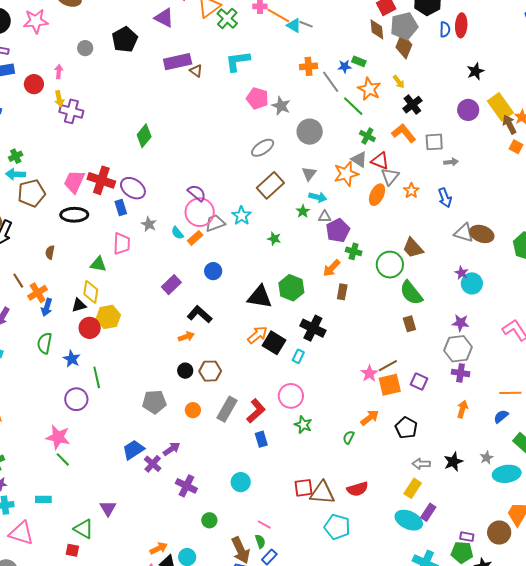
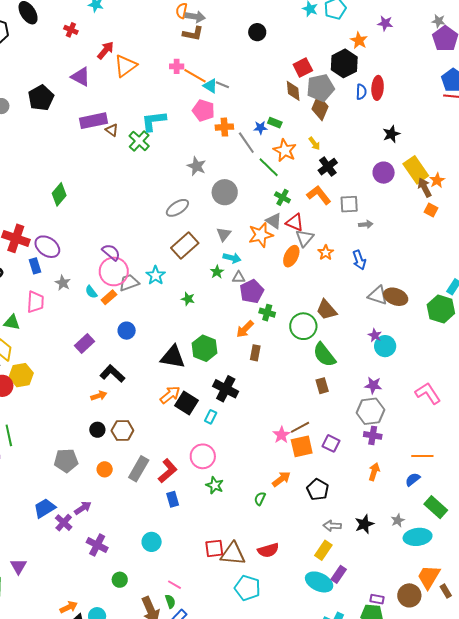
green cross: (227, 18) -> (139, 141), moved
pink pentagon: (257, 98) -> (203, 111), moved

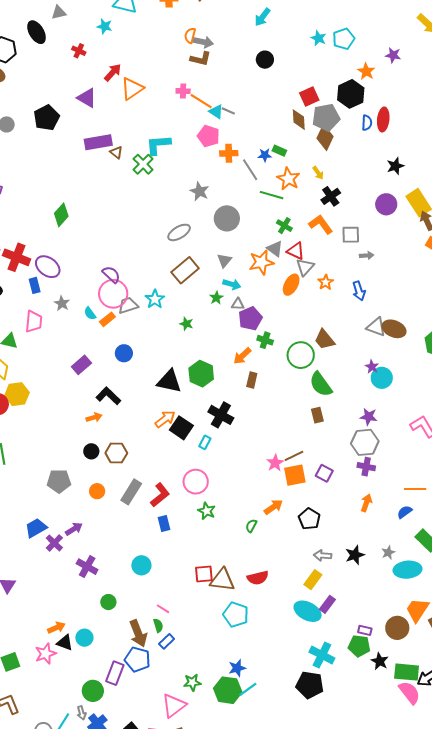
green line: (269, 167) -> (272, 195), turned -30

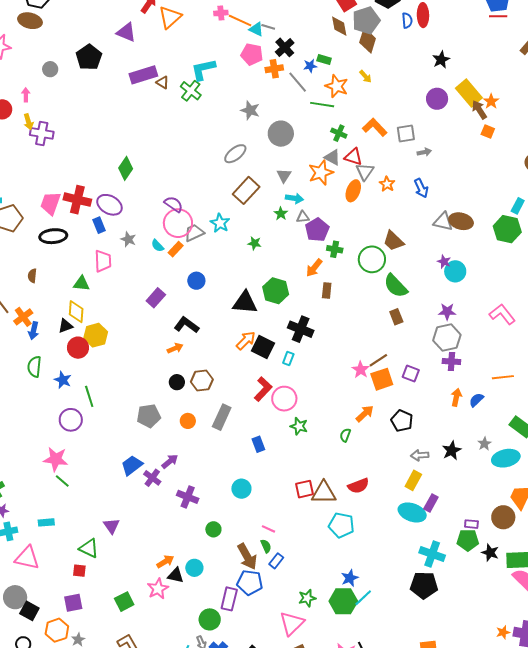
black cross: (331, 196) -> (285, 47), moved
green diamond: (61, 215) -> (126, 168), moved
red L-shape: (160, 495) -> (263, 389), moved
blue semicircle: (405, 512) -> (476, 400), moved

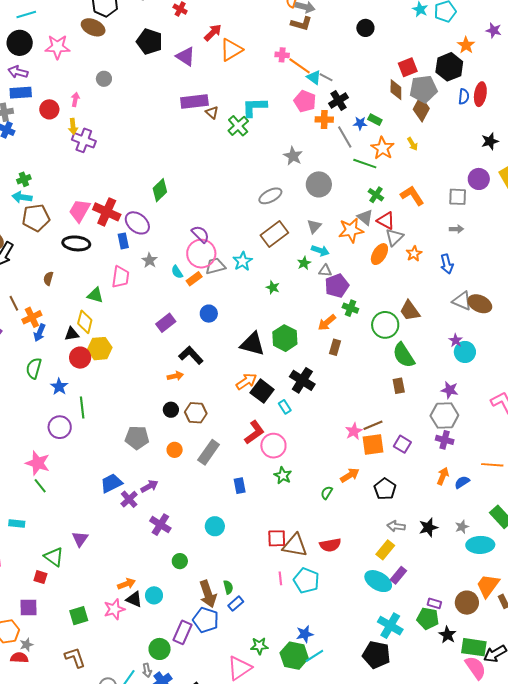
black pentagon: (89, 57) -> (149, 42), moved, turned -30
gray square: (406, 134) -> (458, 197), moved
cyan rectangle: (288, 358) -> (285, 407), turned -64
pink line: (268, 529) -> (280, 578), moved, turned 48

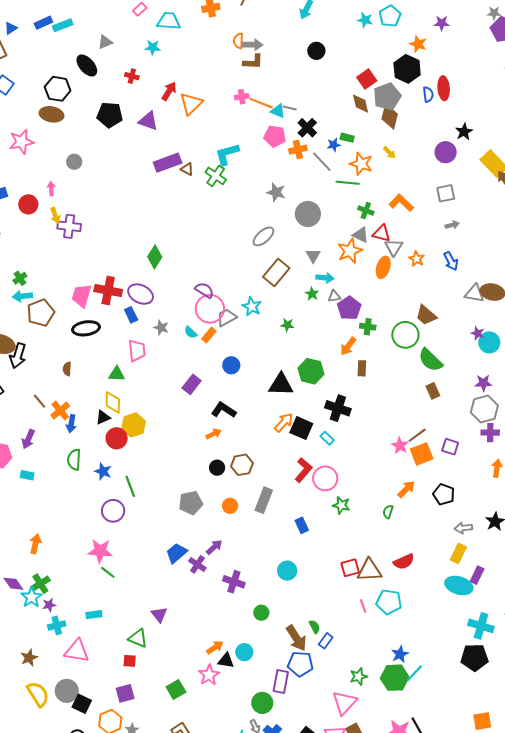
purple circle: (479, 179) -> (446, 152), moved

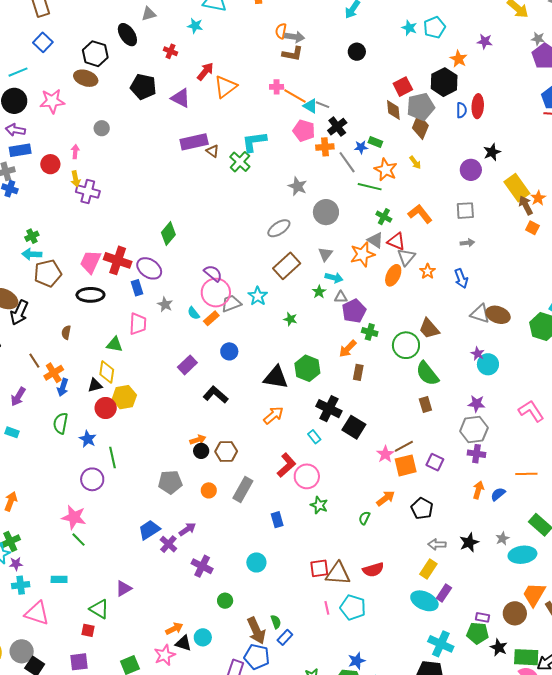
black square: (301, 428) -> (354, 427), moved
orange arrow: (213, 434) -> (198, 440), moved
purple triangle: (159, 615) -> (124, 588), turned 30

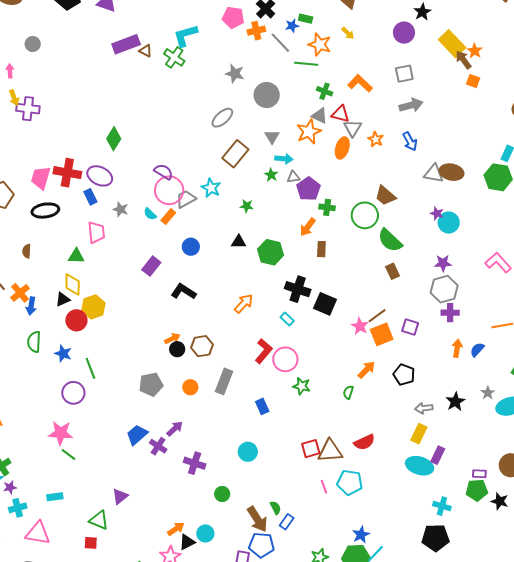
gray arrow: (467, 243) -> (411, 105), size x1.6
black triangle: (276, 377) -> (239, 242), moved, size x0.6
black triangle: (183, 643) -> (187, 542), turned -36
cyan cross: (441, 644) -> (442, 506), size x0.7

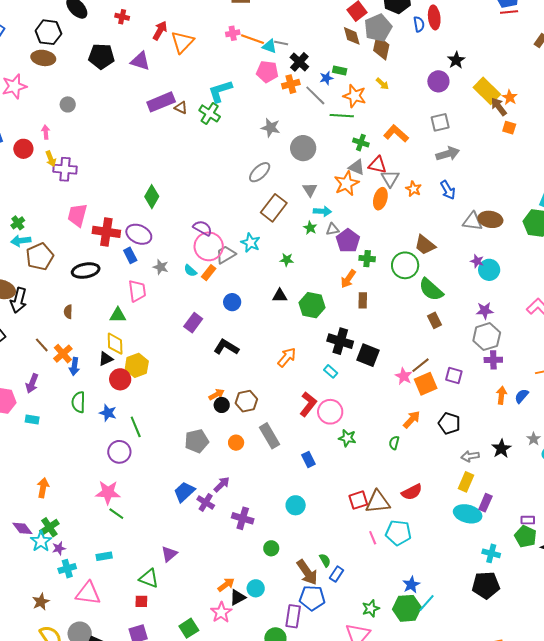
pink trapezoid: (41, 178) -> (77, 215), moved
gray rectangle: (224, 381) -> (270, 436), turned -50
green pentagon: (477, 490) -> (526, 536), turned 30

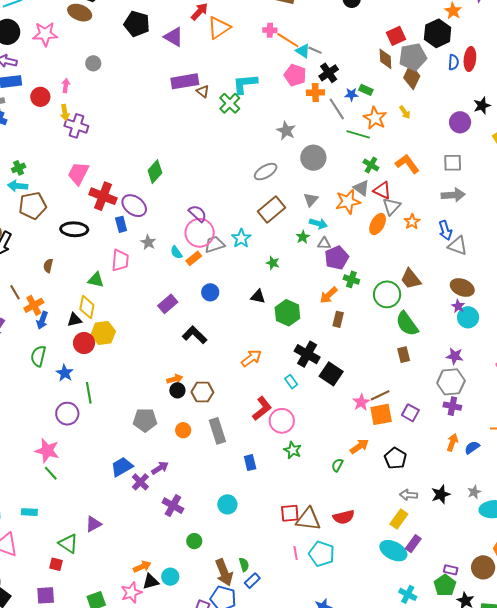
brown ellipse: (490, 219) -> (462, 288), moved
gray triangle: (473, 221) -> (458, 246), moved

